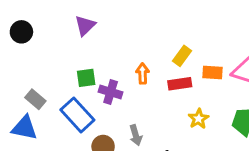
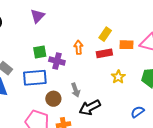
blue rectangle: (77, 115) -> (35, 78), turned -50

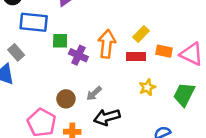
orange arrow: (78, 47) -> (107, 44), size x1.6
blue rectangle: (35, 78) -> (34, 22), moved
gray arrow: (76, 90) -> (94, 93), turned 56

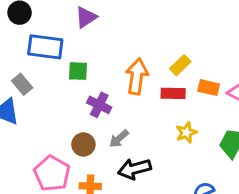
purple cross: (78, 55) -> (99, 105), moved

